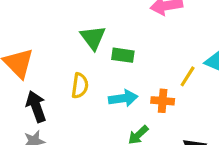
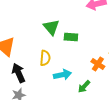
cyan arrow: (123, 98) -> (62, 75), moved
orange cross: (163, 101) -> (98, 64), turned 32

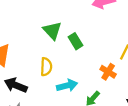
green rectangle: (71, 37) -> (76, 41), turned 56
black arrow: (18, 73) -> (16, 85), turned -42

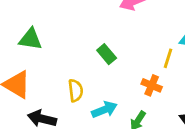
green triangle: (52, 31) -> (31, 39), moved, turned -30

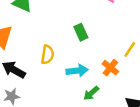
cyan arrow: (104, 110) -> (77, 71), moved

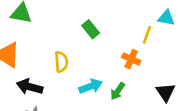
cyan arrow: (77, 71) -> (91, 86), moved

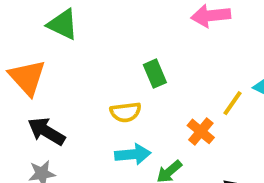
yellow semicircle: (61, 62) -> (126, 112), moved, turned 72

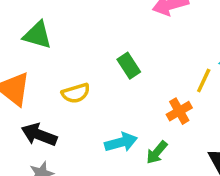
yellow semicircle: (126, 112) -> (76, 93), moved
orange cross: (201, 131) -> (179, 111), turned 30

